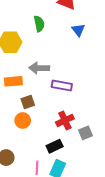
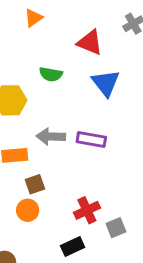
green semicircle: (39, 24) -> (51, 74), turned 112
blue triangle: (78, 30) -> (106, 83), size x1.5
purple rectangle: (62, 85) -> (91, 139), moved

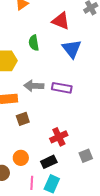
green semicircle: (51, 74) -> (34, 43), turned 70
orange circle: (28, 210) -> (21, 158), moved
gray square: (116, 228) -> (86, 156), moved

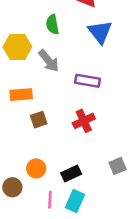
gray arrow: (34, 86) -> (49, 61), moved, turned -132
red cross: (59, 137) -> (84, 121), moved

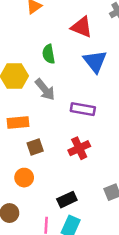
orange circle: (36, 168) -> (24, 178), moved

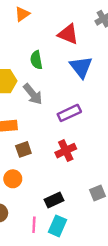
purple rectangle: (83, 109) -> (69, 113), turned -35

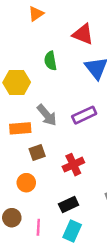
gray arrow: (33, 94) -> (47, 115), moved
red cross: (66, 151) -> (73, 165), moved
pink line: (34, 225) -> (38, 227), moved

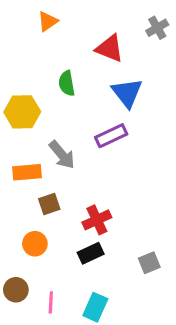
purple rectangle: (84, 115) -> (111, 136), moved
black rectangle: (69, 204) -> (91, 253), moved

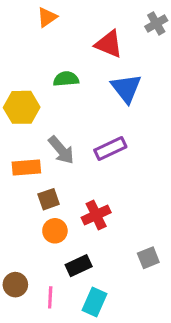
green semicircle: (67, 83) -> (66, 79), turned 95
purple rectangle: (111, 136) -> (110, 149), moved
orange circle: (35, 244) -> (55, 231), moved
black rectangle: (91, 253) -> (79, 266), moved

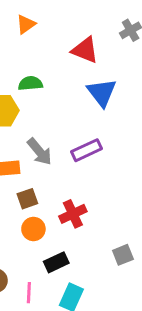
green semicircle: (66, 79) -> (30, 83), moved

